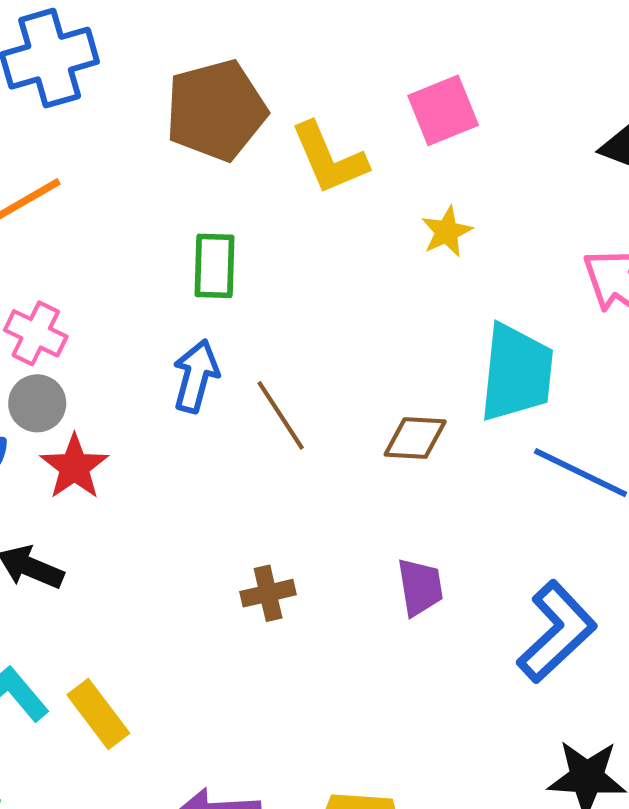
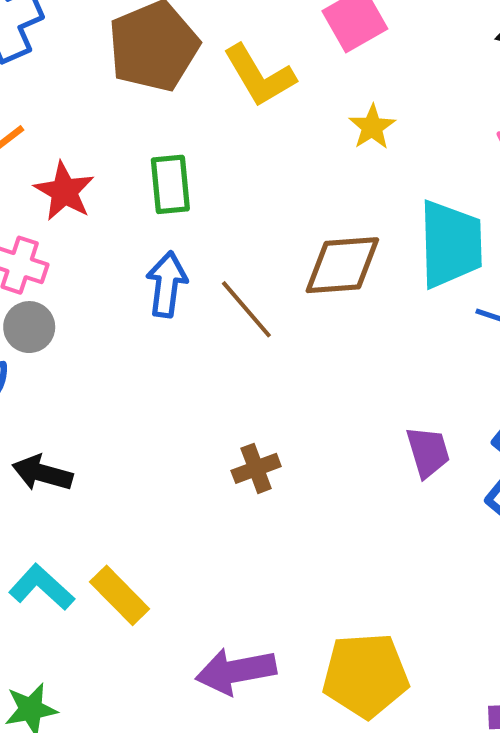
brown diamond: (415, 438) -> (342, 265), moved, size x1.4
red star: (74, 467) -> (64, 191), moved
purple trapezoid: (420, 587) -> (428, 452), moved

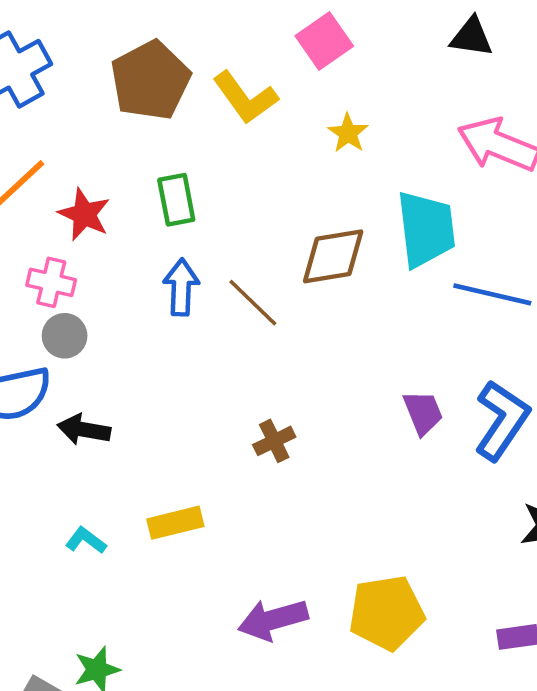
black arrow: (42, 473) -> (84, 430), moved
cyan L-shape: (42, 587) -> (86, 540), moved, size x0.7
yellow rectangle: (120, 595) -> (175, 523), moved, turned -54

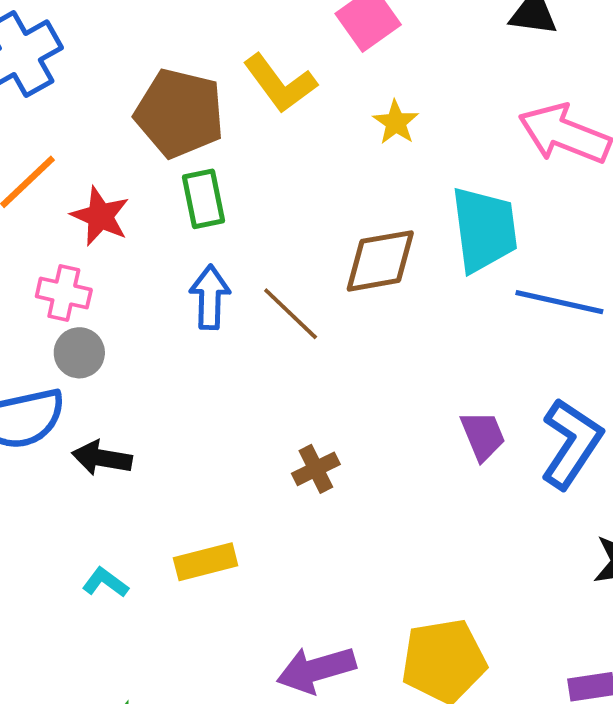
brown pentagon: (150, 80) -> (180, 113), moved, turned -30

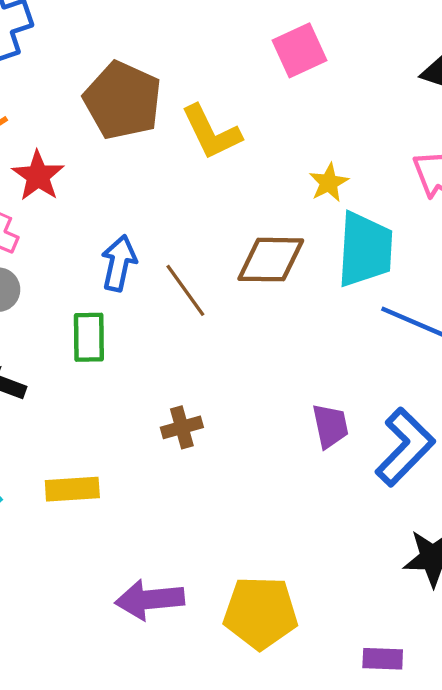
yellow L-shape: (280, 83) -> (211, 132), moved
yellow star: (396, 122) -> (329, 183), moved
green rectangle: (204, 199) -> (89, 337), moved

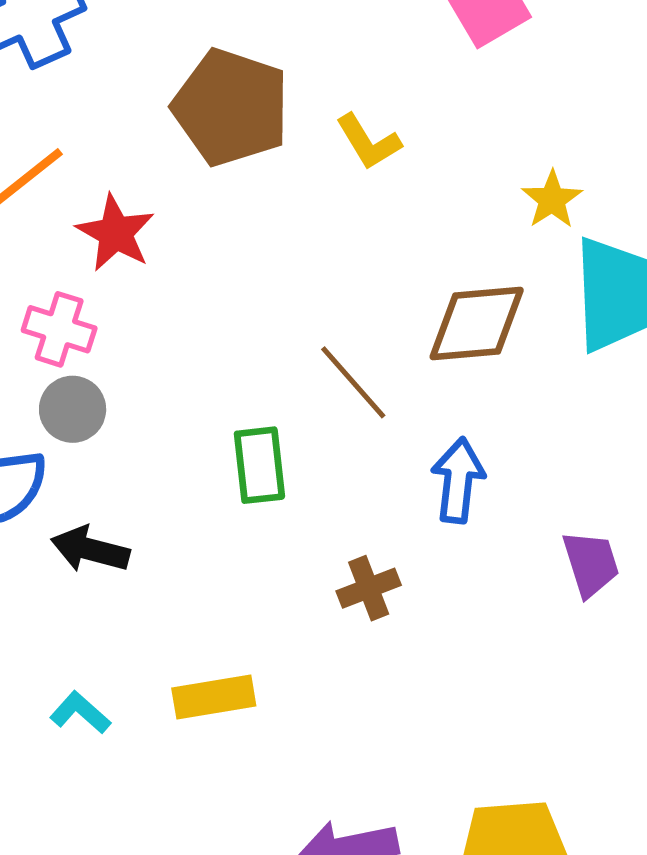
yellow L-shape: (211, 132) -> (368, 142), size x0.7
blue arrow: (119, 263) -> (458, 480), moved
green rectangle: (89, 337) -> (259, 465), moved

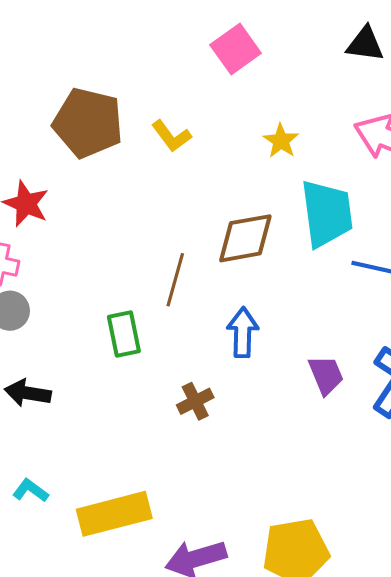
yellow star: (552, 200) -> (281, 141), moved
brown line: (353, 382) -> (175, 280), turned 62
yellow rectangle: (214, 697) -> (114, 514), moved, size x1.5

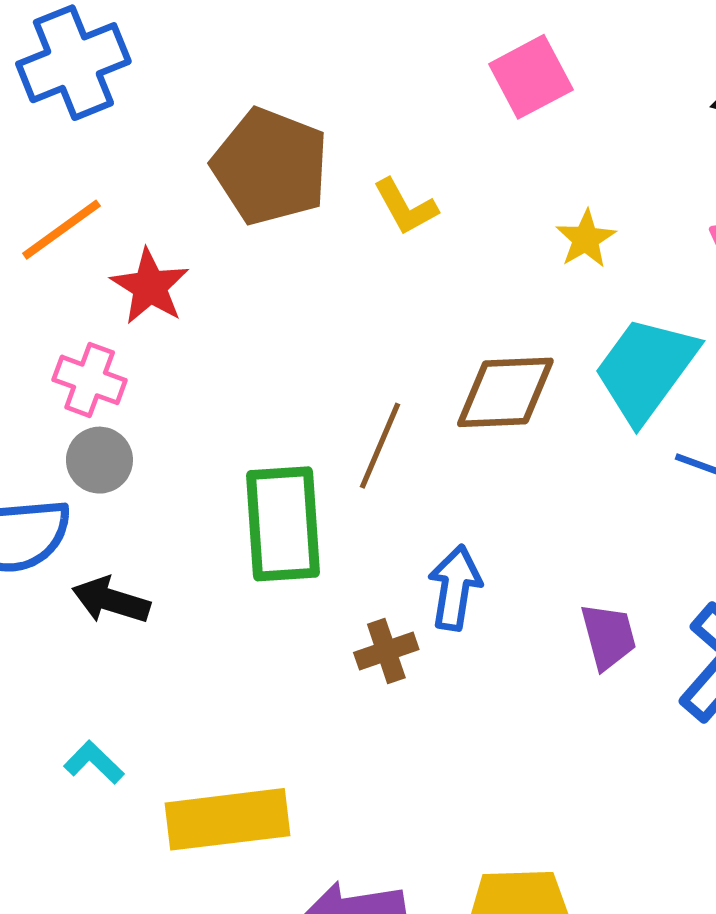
cyan trapezoid: (327, 213) -> (646, 369), turned -144
blue arrow: (243, 332) -> (455, 588), moved
green rectangle: (124, 334) -> (283, 524), size x1.5

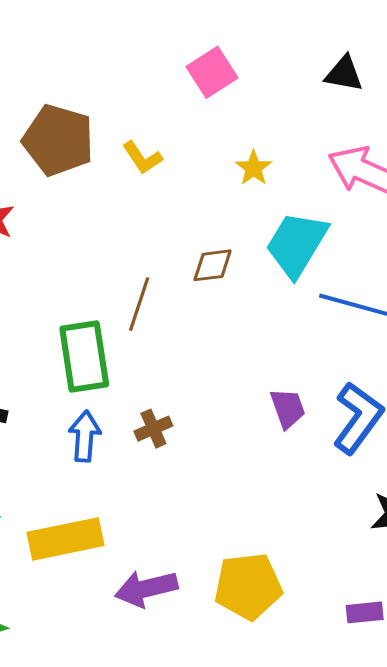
brown diamond: (505, 392) -> (213, 265), size x0.7
blue arrow: (455, 588) -> (85, 436), moved

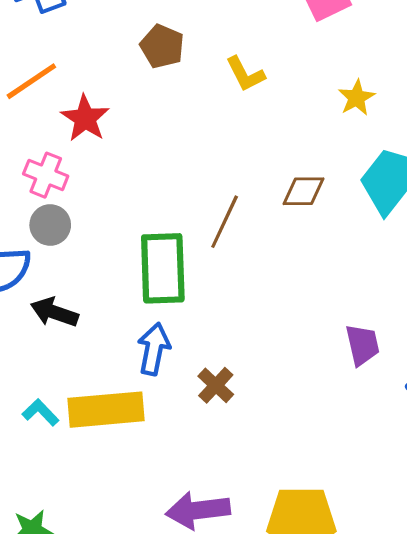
brown pentagon: (58, 140) -> (162, 46), size x0.6
brown cross: (153, 429) -> (216, 385), moved, turned -30
yellow rectangle: (65, 539) -> (106, 410), moved

